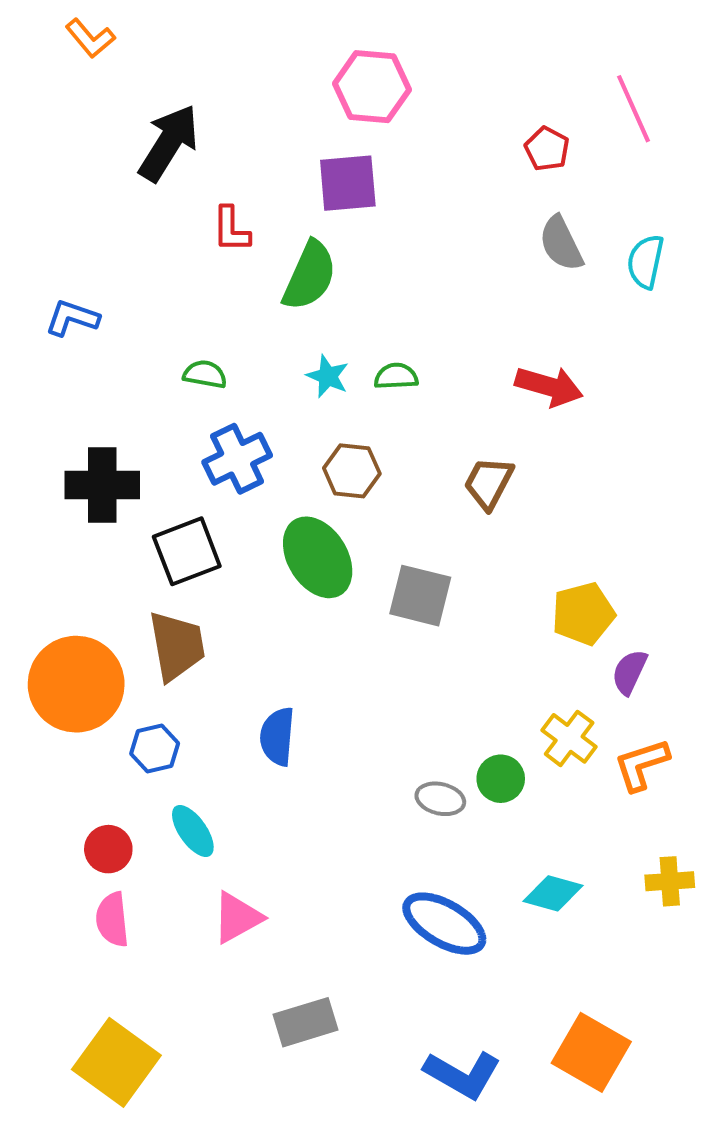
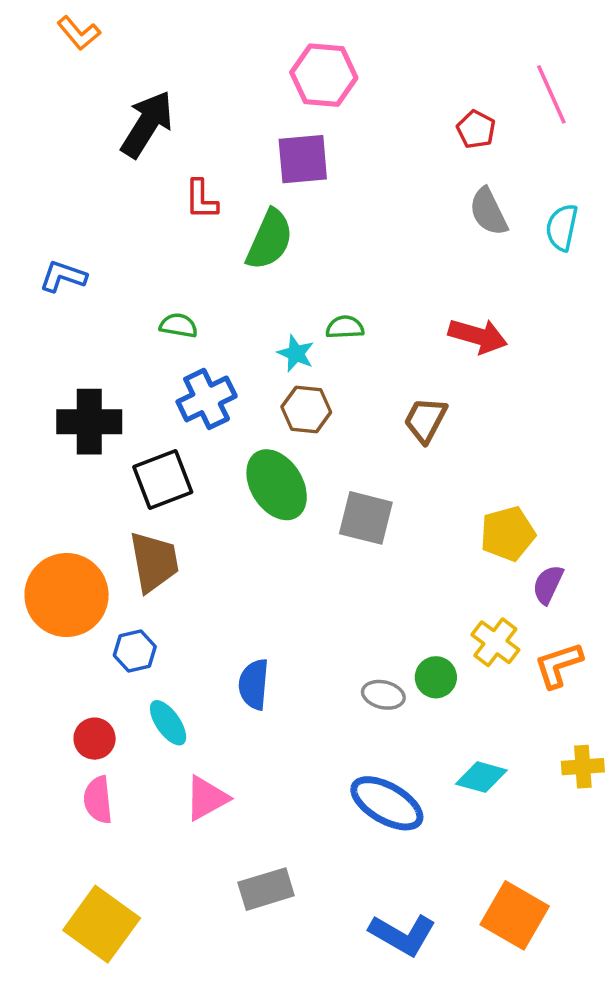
cyan star: (328, 376) -> (296, 353), moved
blue semicircle: (277, 736) -> (254, 684), moved

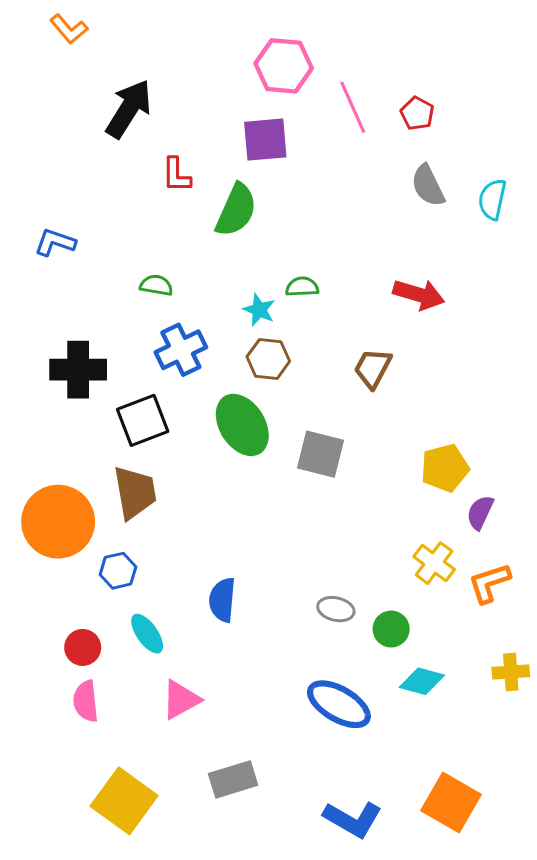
pink line: (551, 94) -> (353, 107), moved
green circle: (436, 677) -> (391, 629), moved
yellow square: (102, 924) -> (124, 801), moved

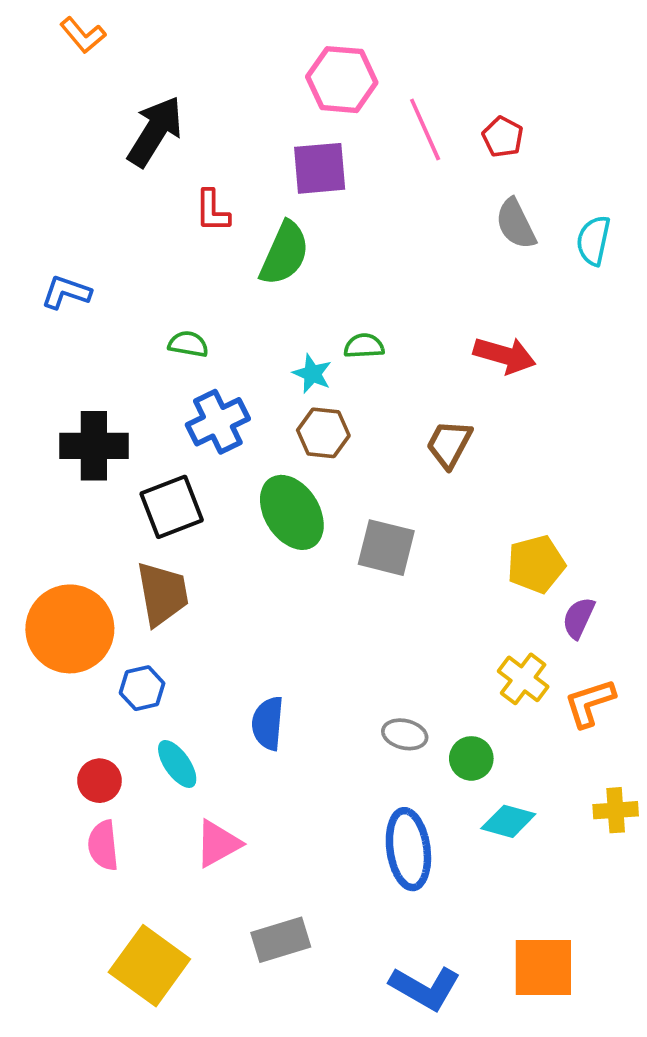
blue ellipse: (339, 704) -> (408, 849), turned 52
orange square: (451, 802) -> (543, 967), turned -30

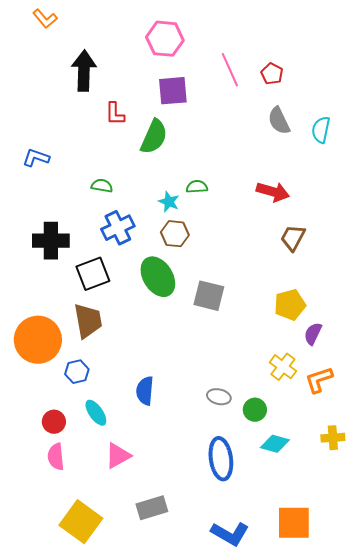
pink hexagon: (342, 80) -> (165, 39), moved
black arrow: (155, 131) -> (84, 71), turned -30
brown trapezoid: (449, 444) -> (293, 238), moved

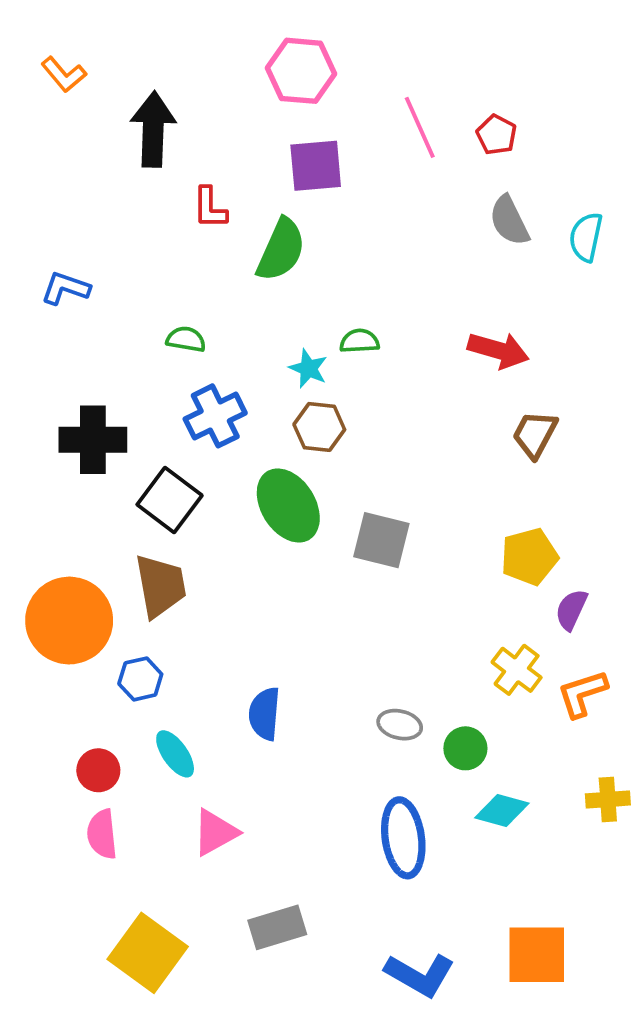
orange L-shape: (45, 19) -> (64, 74), moved
black square: (93, 274) -> (170, 500), turned -32

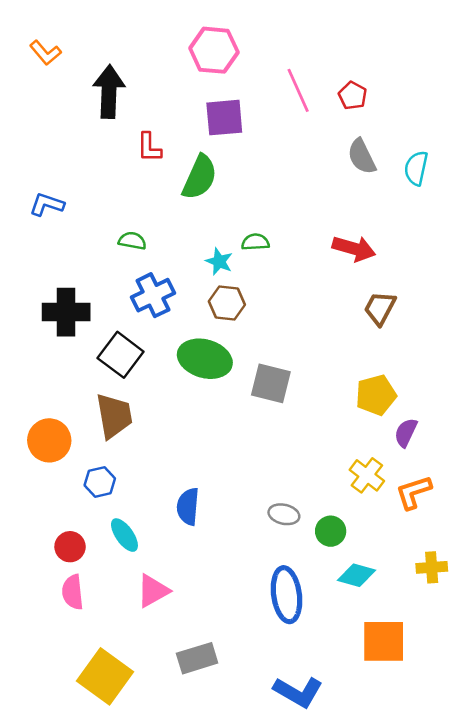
green ellipse: (288, 505) -> (205, 359), turned -42
orange circle: (69, 621) -> (49, 440), size x0.7
orange square: (537, 955) -> (384, 641), moved

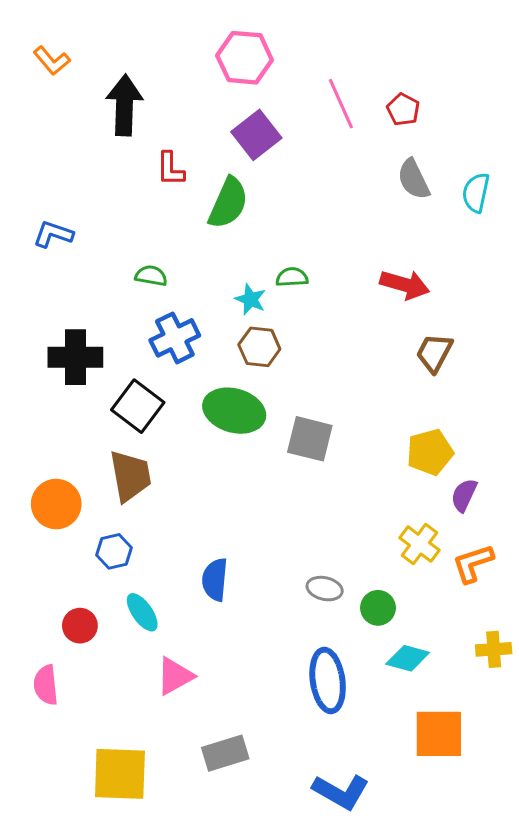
purple square: (224, 118) -> (256, 135), turned -33
pink semicircle: (73, 592) -> (46, 685), moved
yellow square: (105, 676) -> (120, 774), turned -34

